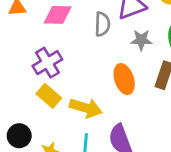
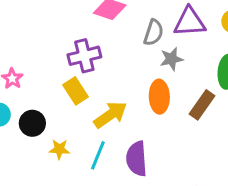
gray star: (141, 40) -> (171, 59), moved, turned -30
yellow arrow: (86, 108) -> (110, 115), turned -68

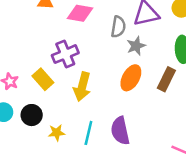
yellow rectangle: (76, 91) -> (43, 79), moved
orange ellipse: (159, 97) -> (131, 78), turned 40
yellow arrow: (110, 115) -> (82, 87), moved, turned 148

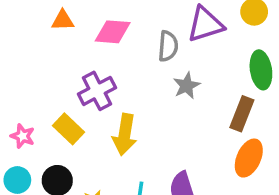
gray star: (136, 46) -> (187, 86), moved
orange ellipse: (131, 78) -> (249, 158), moved

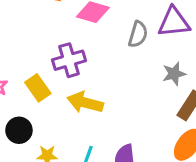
gray star: (187, 86) -> (174, 74), moved
yellow arrow: (125, 134) -> (85, 103), turned 84

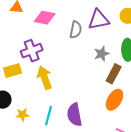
yellow rectangle: (38, 88) -> (13, 71), turned -66
yellow arrow: (85, 103) -> (45, 78), turned 60

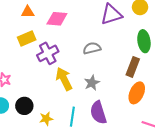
gray semicircle: (76, 30) -> (92, 48), moved, turned -108
gray star: (102, 54) -> (92, 83), moved
yellow rectangle: (13, 71) -> (27, 38), moved

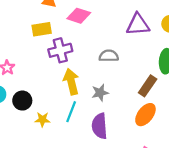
cyan line: (72, 117) -> (71, 112), moved

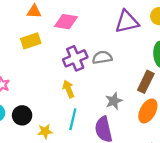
purple cross: (60, 50) -> (75, 58), moved
yellow arrow: (71, 82) -> (68, 89), size x0.7
gray star: (100, 93) -> (114, 101), moved

